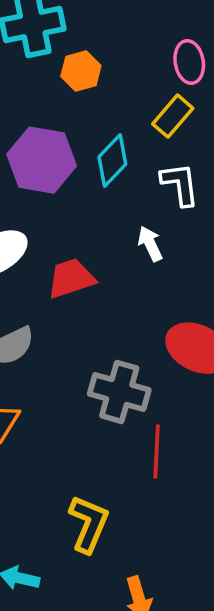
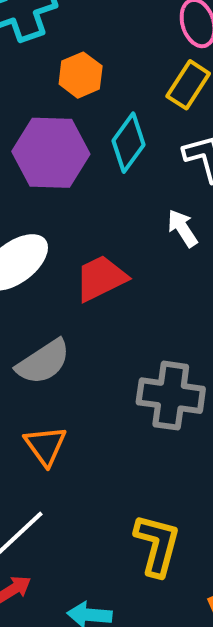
orange hexagon: (81, 71) -> (81, 75), moved

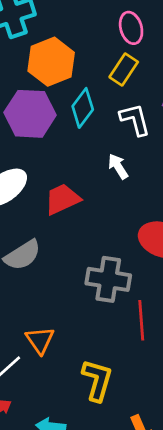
orange hexagon: (81, 75) -> (51, 62), size x1.6
orange triangle: (45, 446) -> (40, 340), moved

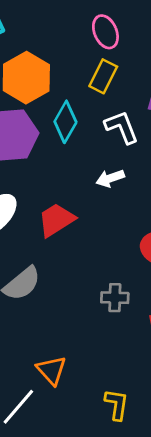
white arrow: (118, 166) -> (110, 178), turned -70
gray cross: (108, 279) -> (115, 298), size x0.6
yellow L-shape: (97, 380) -> (117, 404), size x0.7

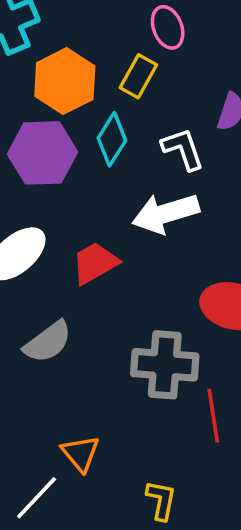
yellow rectangle: (103, 76) -> (138, 76), moved
white arrow: (110, 178) -> (166, 213), size x1.8
gray cross: (115, 298) -> (165, 365), size x1.8

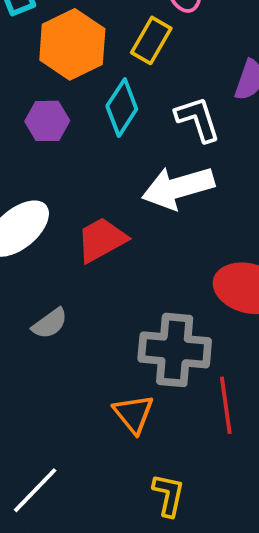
purple hexagon: (42, 153) -> (47, 121), size x0.6
gray semicircle: (48, 342) -> (50, 323), size x0.7
orange triangle: (80, 453) -> (133, 414), moved

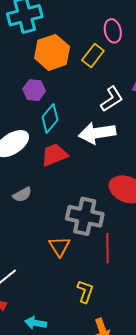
cyan diamond: (122, 108) -> (50, 118), moved
white L-shape: (198, 119) -> (112, 99), turned 68
yellow L-shape: (168, 495) -> (85, 292), moved

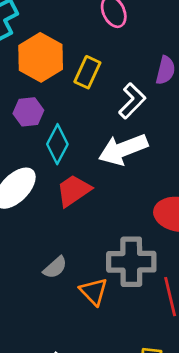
yellow rectangle: (93, 55) -> (87, 72), moved
gray semicircle: (22, 195) -> (55, 267), moved
orange triangle: (59, 246) -> (94, 292), moved

